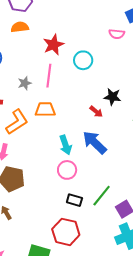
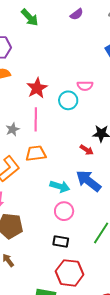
pink semicircle: (117, 34) -> (85, 86), moved
cyan arrow: (66, 145) -> (60, 186), turned -48
black rectangle: (74, 200) -> (61, 242), moved

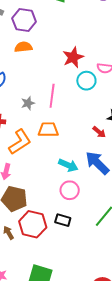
red star: (37, 88) -> (73, 57), moved
red hexagon: (70, 273) -> (33, 224), moved

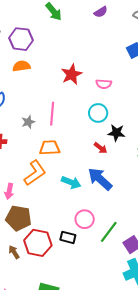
cyan circle: (86, 81) -> (98, 113), moved
orange L-shape: (20, 142) -> (35, 173), moved
pink circle: (70, 190) -> (85, 219), moved

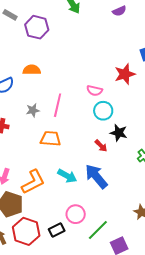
orange semicircle: (21, 66) -> (32, 70), moved
red star: (72, 74) -> (125, 74), moved
pink semicircle: (104, 84) -> (95, 91), moved
orange L-shape: (35, 173) -> (33, 182), moved
black rectangle: (68, 237) -> (57, 230), turned -49

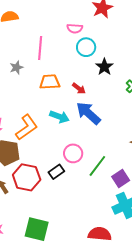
gray star: (33, 110) -> (16, 68), moved
black star: (119, 133) -> (104, 67), turned 30
orange trapezoid: (50, 139) -> (50, 82), moved
red arrow: (101, 146) -> (79, 88), moved

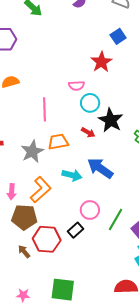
black star: (104, 67) -> (111, 120), size x1.4
gray star: (16, 68) -> (32, 151), moved, size x1.6
red arrow: (79, 88) -> (88, 132), moved

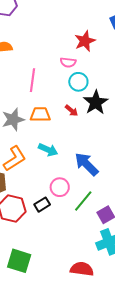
red star: (101, 62) -> (85, 41), moved
blue arrow: (100, 168) -> (87, 164), moved

